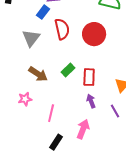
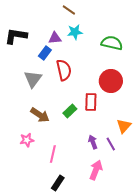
red circle: (94, 34) -> (111, 81), moved
red rectangle: (89, 77) -> (91, 102), moved
purple line: (115, 111) -> (111, 144), moved
pink arrow: (83, 129) -> (96, 170), moved

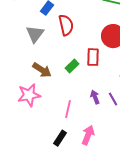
pink star: (27, 140) -> (29, 95), size x1.6
pink line: (53, 154) -> (68, 109), moved
pink arrow: (96, 170) -> (88, 135), moved

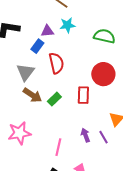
green rectangle: (72, 66) -> (54, 99), moved
brown arrow: (42, 70) -> (32, 95), moved

